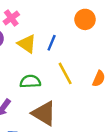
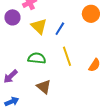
brown triangle: (44, 113) -> (44, 87), size x0.7

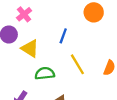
yellow triangle: (39, 26) -> (30, 48), moved

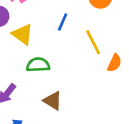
yellow line: (77, 64) -> (93, 42), moved

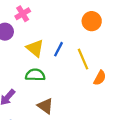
blue line: (63, 22) -> (58, 49), moved
yellow triangle: (23, 34) -> (35, 48), moved

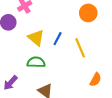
orange semicircle: (100, 78) -> (96, 80), moved

